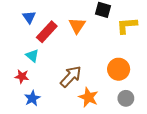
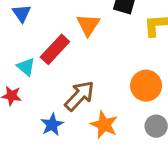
red rectangle: (47, 32) -> (55, 49), moved
blue star: (32, 98) -> (52, 125), moved

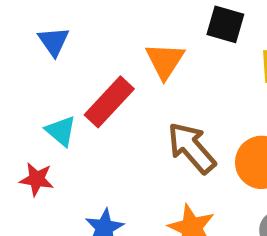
brown arrow: (80, 96) -> (192, 148), moved, turned -84

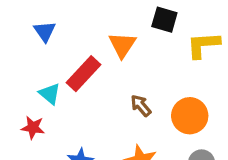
brown arrow: (192, 148) -> (141, 106), size x0.6

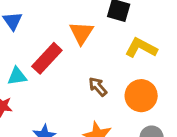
yellow L-shape: (203, 45) -> (141, 48), moved, turned 32
cyan triangle: (50, 94) -> (17, 76), turned -48

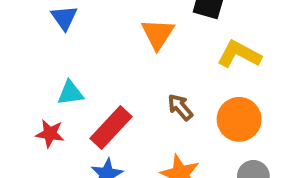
red rectangle: (47, 58) -> (111, 127), moved

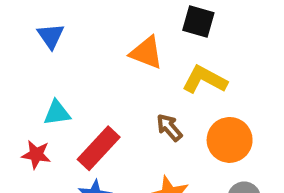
orange triangle: (158, 34) -> (146, 53), turned -42
yellow L-shape: (239, 54) -> (205, 80), moved

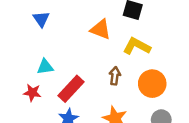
brown arrow: (169, 127) -> (115, 76), turned 48

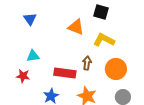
red rectangle: (71, 89) -> (65, 73), moved, turned 55

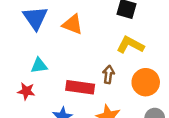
blue triangle: (30, 19) -> (35, 18), size x1.5
orange triangle: (76, 27) -> (72, 24), moved

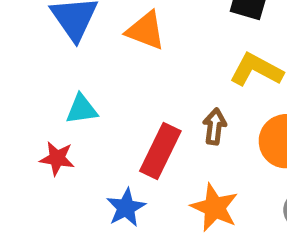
red rectangle: (80, 87) -> (160, 151), turned -72

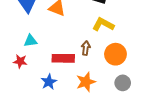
red rectangle: (160, 151) -> (63, 58), turned 65
orange star: (215, 208) -> (86, 82), turned 30

